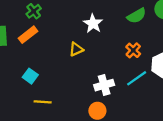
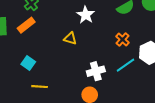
yellow triangle: (76, 49) -> (70, 38), turned 40

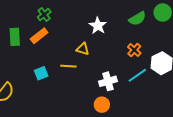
cyan square: (28, 63) -> (41, 73), turned 32
yellow line: (40, 87) -> (68, 66), moved

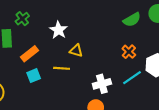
green cross: (44, 15) -> (22, 19), moved
white star: (98, 26) -> (58, 30), moved
orange rectangle: (39, 36) -> (29, 54), moved

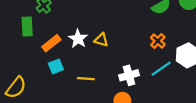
white star: (58, 30) -> (78, 39), moved
yellow line: (62, 68) -> (86, 79), moved

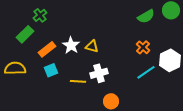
green rectangle: (27, 27) -> (25, 34), turned 48
white cross: (129, 75) -> (99, 73), moved
yellow semicircle: (16, 88) -> (15, 68), moved, turned -130

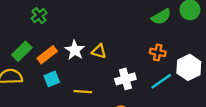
green rectangle: (25, 34) -> (22, 51), moved
orange cross: (143, 47) -> (158, 52), turned -32
white cross: (99, 73) -> (125, 79), moved

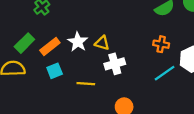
white cross: (125, 79) -> (115, 64), moved

